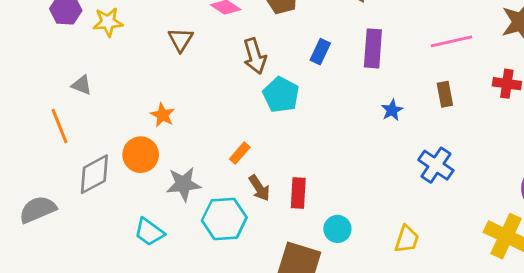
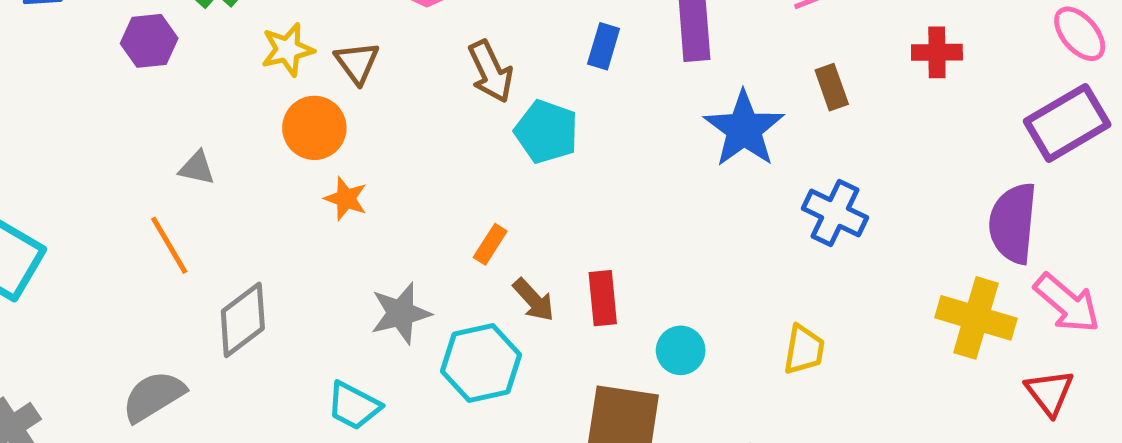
yellow star: (108, 22) -> (288, 50), moved
blue star: (392, 110) -> (744, 129), size x2.0
orange circle: (141, 155) -> (314, 128), moved

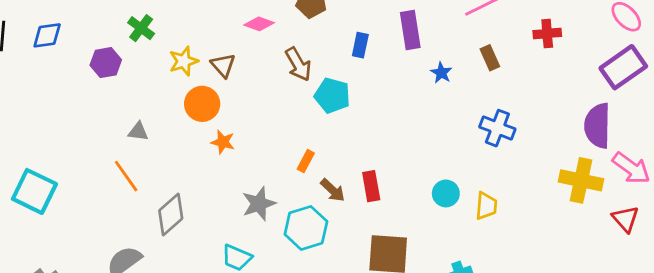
blue star: (744, 129) -> (441, 73), moved, size x0.5
cyan circle: (681, 350) -> (446, 193), moved

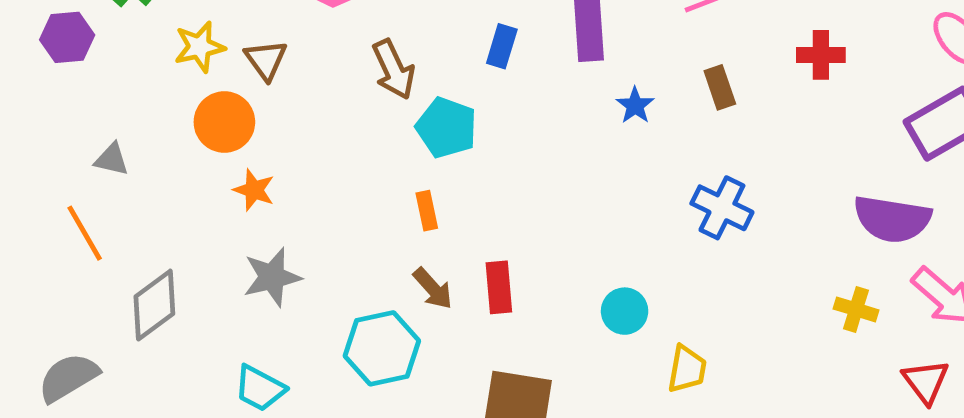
purple semicircle: (597, 126) -> (892, 219), turned -87
orange rectangle: (306, 161) -> (427, 211), moved, turned -45
yellow cross: (581, 180) -> (856, 309), size x0.6
gray star: (259, 204) -> (272, 277), moved
yellow trapezoid: (486, 206) -> (687, 369), moved

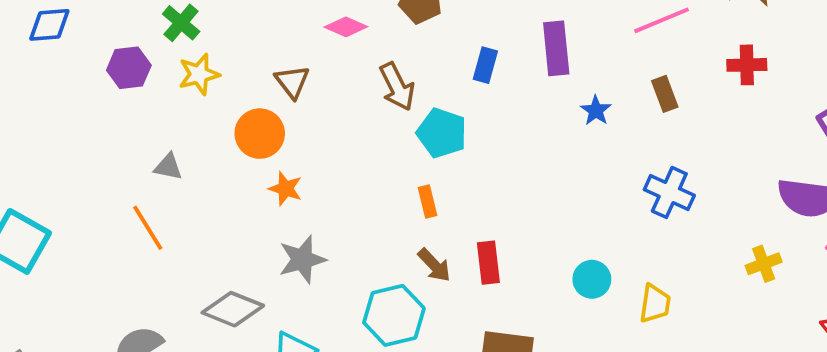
yellow star: (199, 47) -> (199, 74), moved
gray diamond: (154, 305) -> (233, 309), moved, turned 60
yellow cross: (856, 309) -> (764, 264), moved, turned -36
yellow trapezoid: (687, 369) -> (655, 304), moved

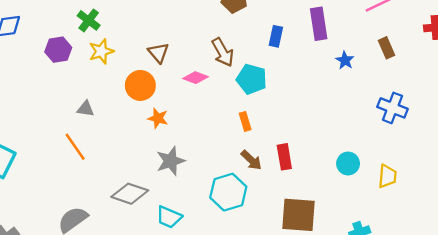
pink diamond: (346, 27) -> (195, 78), moved

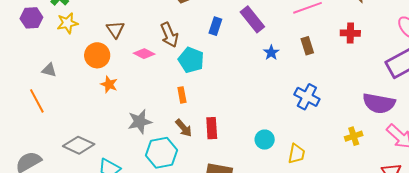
purple rectangle: (319, 24) -> (252, 19), turned -36
gray star: (171, 161) -> (140, 122), moved

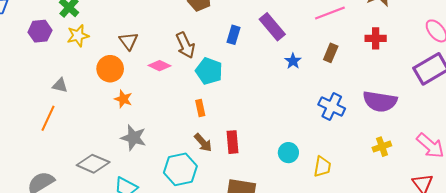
brown rectangle: (307, 46) -> (331, 53), turned 42
orange line: (37, 101) -> (48, 118), turned 55
purple semicircle: (379, 103) -> (380, 101), moved
gray star: (140, 122) -> (134, 138), moved, turned 30

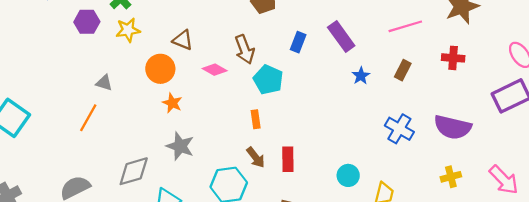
brown triangle: (129, 41) -> (183, 40), turned -36
gray diamond: (93, 164) -> (134, 171), turned -44

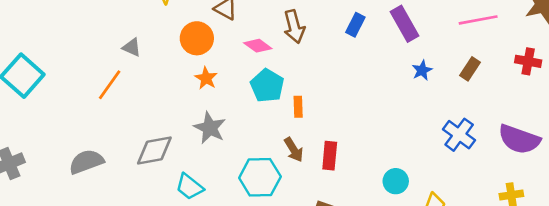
cyan pentagon: (268, 80) -> (267, 86), moved

